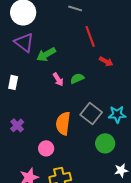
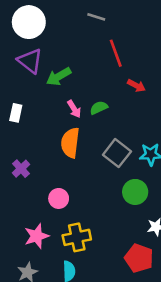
orange semicircle: (63, 123) -> (70, 143), moved

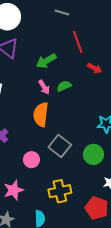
green arrow: (59, 77) -> (46, 61), moved
gray square: (117, 153) -> (60, 146), moved
yellow cross: (77, 237) -> (60, 191), moved

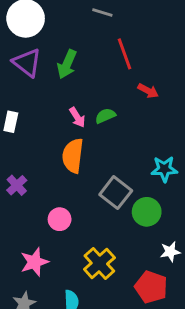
green arrow: (46, 61) -> (67, 64), moved, turned -36
gray square: (60, 146) -> (116, 193), moved
yellow cross: (60, 191) -> (99, 263), turned -30

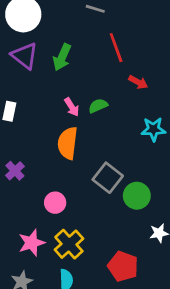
cyan star: (164, 169) -> (153, 129), moved
yellow cross: (99, 263) -> (69, 244), moved
red pentagon: (151, 287) -> (123, 266), moved

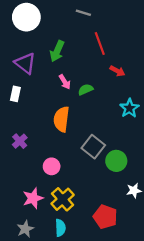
purple triangle: (25, 56) -> (25, 63), moved
pink arrow: (72, 107) -> (65, 82), moved
cyan star: (153, 129) -> (129, 108), turned -30

